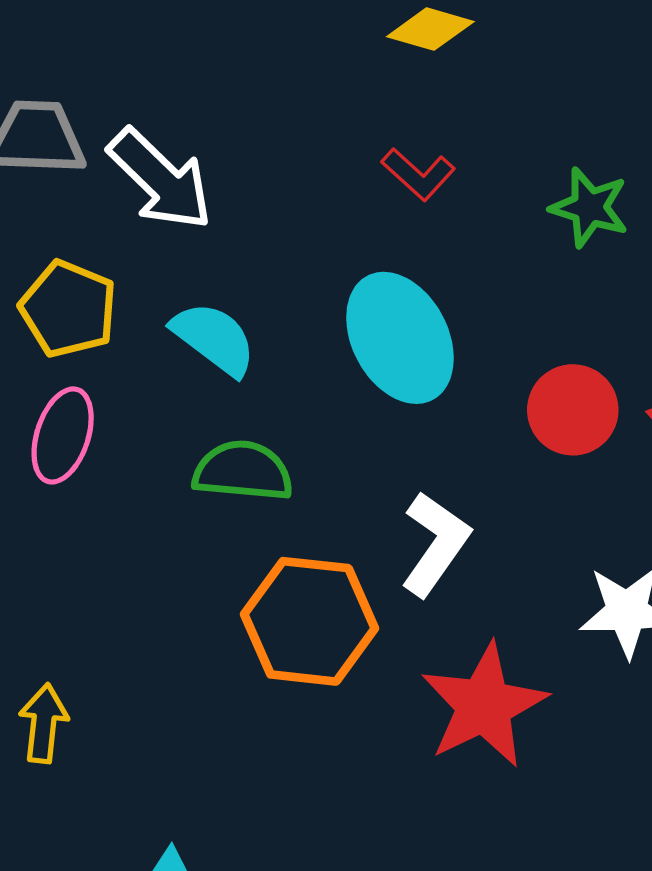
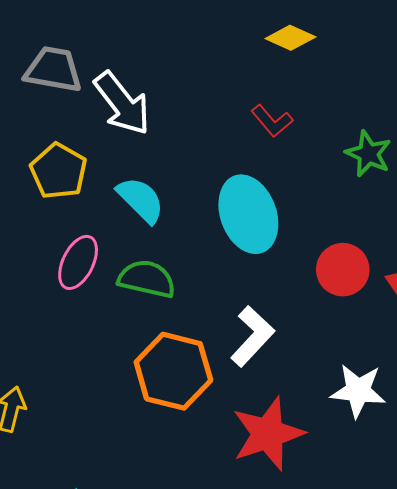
pink ellipse: (63, 435) -> (78, 262), moved

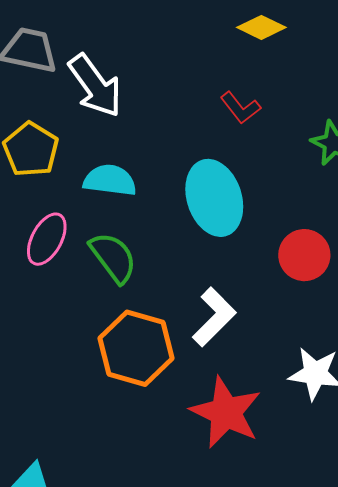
cyan semicircle: (141, 200) -> (110, 180), turned -40
green semicircle: (147, 279) -> (113, 257), turned 38
red star: (268, 434) -> (226, 412), turned -30

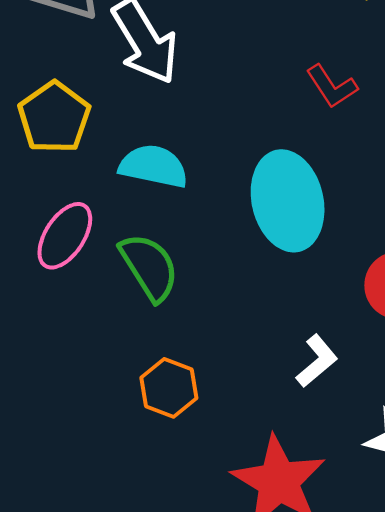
white L-shape: (214, 317) -> (317, 361), moved, size x0.7
orange hexagon: (136, 348) -> (169, 388), size x0.6

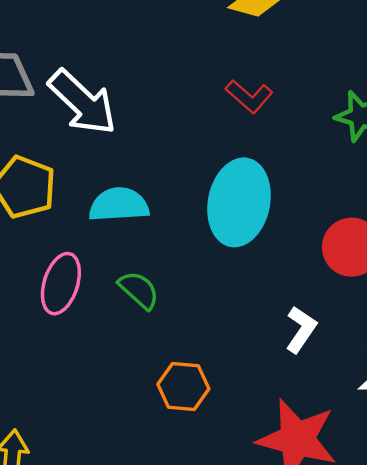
cyan ellipse: (288, 201) -> (239, 202), turned 40
green semicircle: (149, 267) -> (139, 290), size x0.7

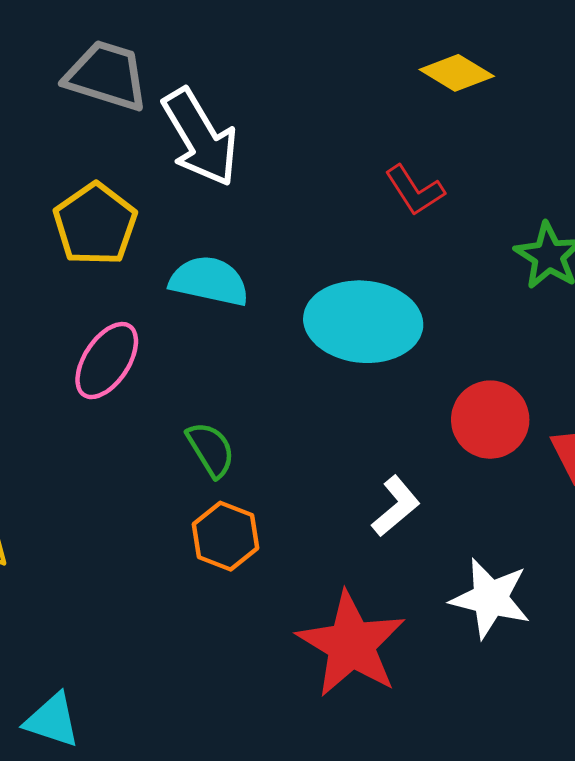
cyan ellipse: (239, 202) -> (363, 322), turned 68
green semicircle: (139, 290) -> (211, 449), moved

